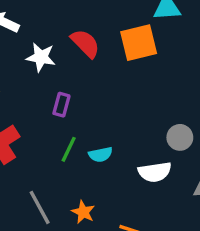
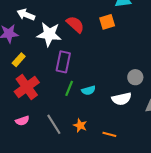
orange square: (139, 43) -> (107, 22), size x0.7
white star: (41, 57) -> (49, 34), size x1.4
purple rectangle: (61, 105) -> (63, 62), size x1.5

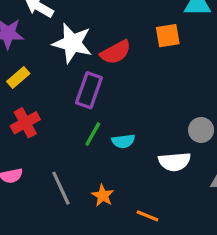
red semicircle: (75, 24) -> (116, 52), moved, turned 102
red cross: (27, 87) -> (25, 123), size x0.7

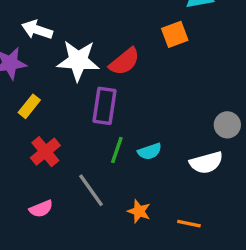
gray line: (61, 188) -> (91, 190), moved

